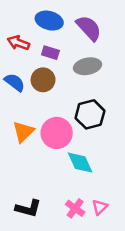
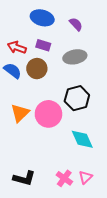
purple semicircle: (89, 28) -> (76, 24), size x0.6
red arrow: (18, 43) -> (17, 47), moved
cyan diamond: (80, 163) -> (82, 139), moved

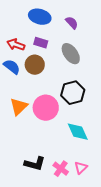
gray ellipse: (75, 57) -> (71, 54), turned 65
black L-shape: (24, 178) -> (35, 164), moved

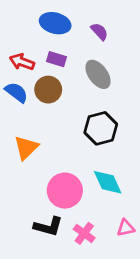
pink circle: (46, 108) -> (65, 191), moved
pink triangle: (81, 168) -> (126, 228), moved, turned 32

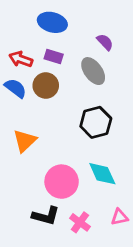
purple semicircle: (99, 31) -> (105, 42), moved

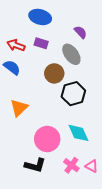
brown circle: (46, 86) -> (54, 73), moved
pink triangle: (119, 217) -> (92, 166), turned 40
pink cross: (80, 222) -> (71, 165), moved

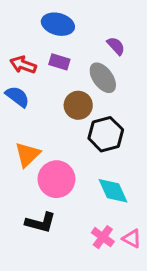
pink circle: (47, 139) -> (56, 179), moved
black L-shape: (35, 165) -> (41, 223), moved

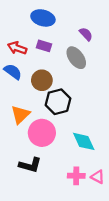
brown circle: (78, 105) -> (42, 80), moved
black hexagon: (106, 134) -> (58, 102), moved
pink cross: (103, 237) -> (76, 176), turned -35

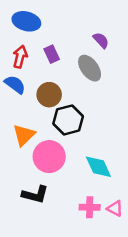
blue ellipse: (43, 18) -> (26, 21), moved
purple rectangle: (44, 46) -> (52, 54), turned 48
red arrow: (17, 48) -> (20, 57), turned 84

